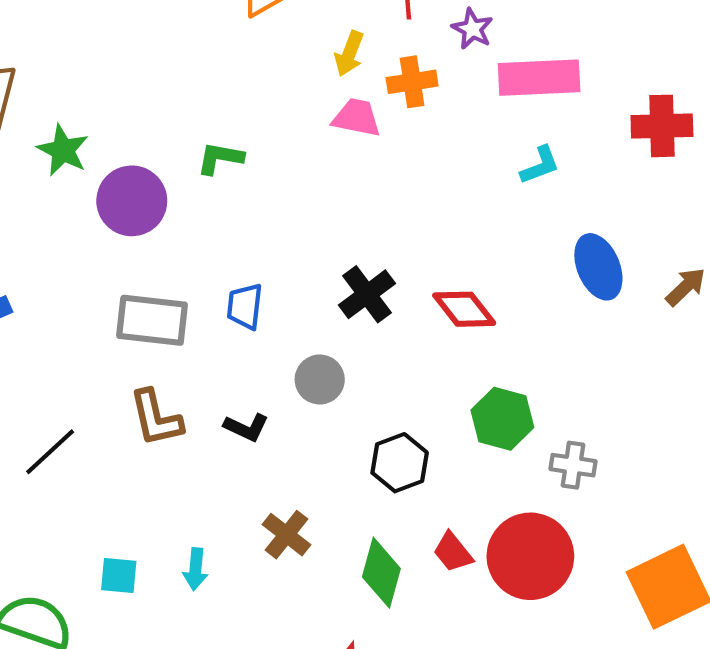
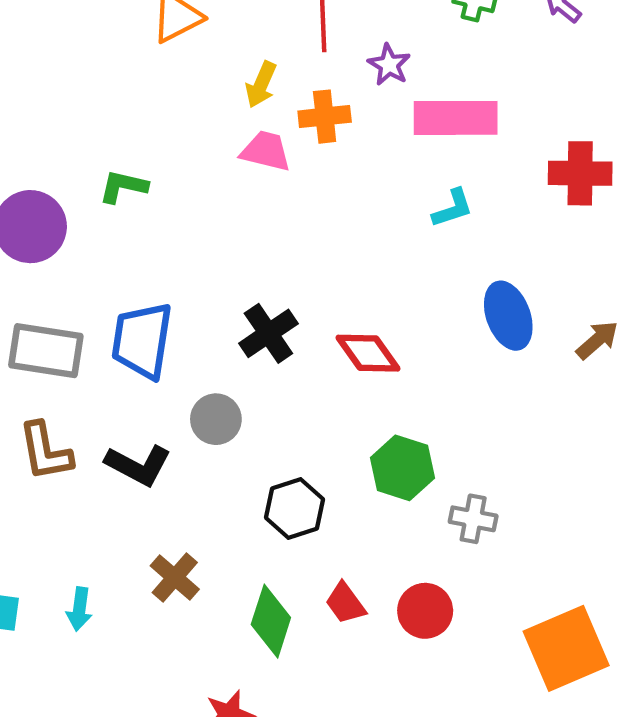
blue trapezoid: (245, 306) -> (142, 340), size x1.6
black L-shape: (246, 427) -> (138, 465), size x1.4
red circle: (530, 556) -> (425, 611), size x0.6

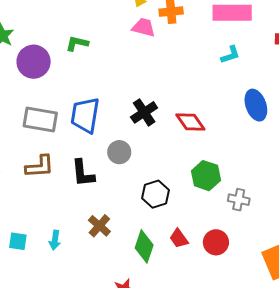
brown L-shape: (45, 451) -> (40, 167), turned -84
black L-shape: (138, 465) -> (83, 173), turned 56

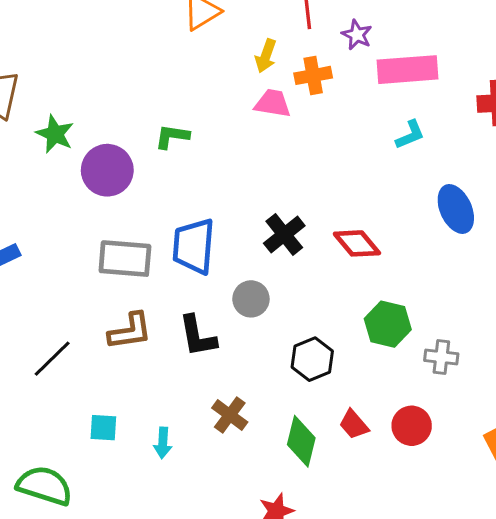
cyan square: (18, 241) -> (103, 428), moved

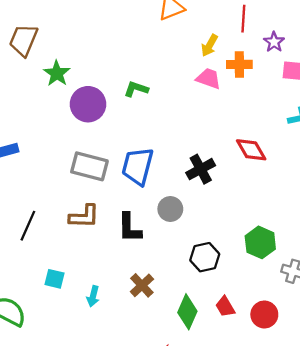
red diamond: (357, 243) -> (251, 150), moved
black line: (52, 359) -> (28, 226), turned -32

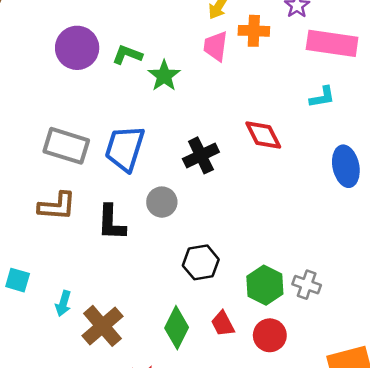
green star: (57, 73) -> (164, 76), moved
pink trapezoid: (208, 79) -> (216, 46), turned -105
purple circle: (88, 104) -> (77, 48), moved
green hexagon: (260, 242) -> (265, 285), moved
brown cross: (142, 285) -> (102, 326), moved, size x1.4

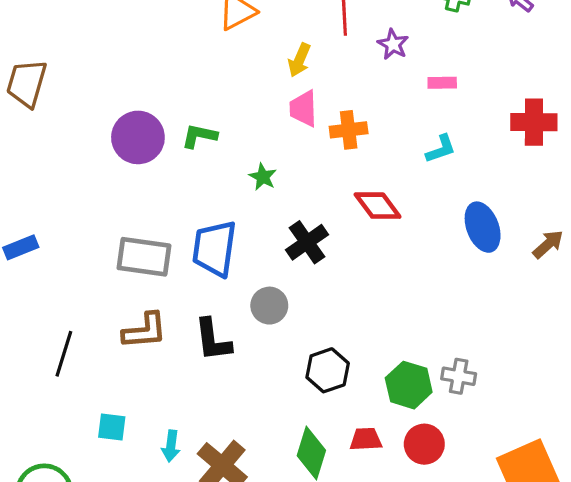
orange cross: (254, 31) -> (349, 130), moved
pink rectangle: (332, 43) -> (442, 83), size x0.5
green star: (164, 76) -> (263, 177), moved, size x0.7
red trapezoid: (223, 324) -> (366, 439), turned 124

